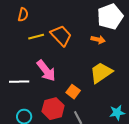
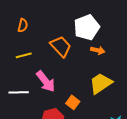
white pentagon: (110, 17) -> (87, 27), moved
yellow line: (36, 37) -> (24, 55), moved

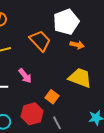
pink arrow: (46, 81) -> (25, 76), size x0.7
yellow trapezoid: (101, 83) -> (80, 78), turned 55

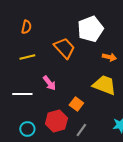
orange arrow: (77, 45) -> (109, 57), moved
gray line: (57, 123) -> (81, 130), turned 64

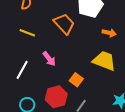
yellow line: (27, 57) -> (27, 33), turned 35
white line: (22, 94) -> (22, 70), turned -60

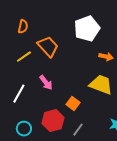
orange trapezoid: (64, 24) -> (48, 47), moved
yellow line: (27, 33) -> (24, 57), turned -56

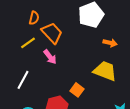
orange semicircle: (23, 27) -> (34, 18), moved
pink arrow: (46, 83) -> (50, 57), moved

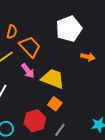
yellow trapezoid: (105, 71) -> (53, 79), moved

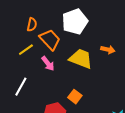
white pentagon: (69, 29) -> (75, 22), moved
yellow trapezoid: (53, 79) -> (81, 59), moved

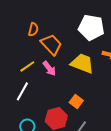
white pentagon: (75, 22) -> (91, 27), moved, turned 30
yellow line: (26, 50) -> (27, 66), moved

